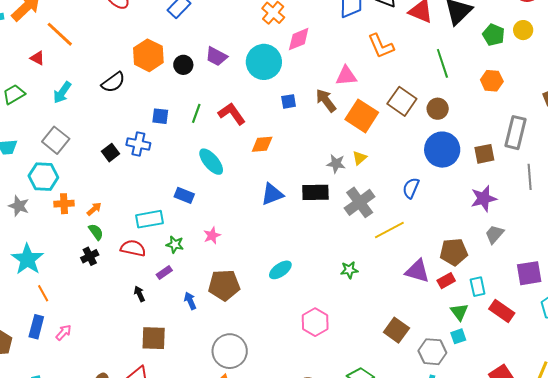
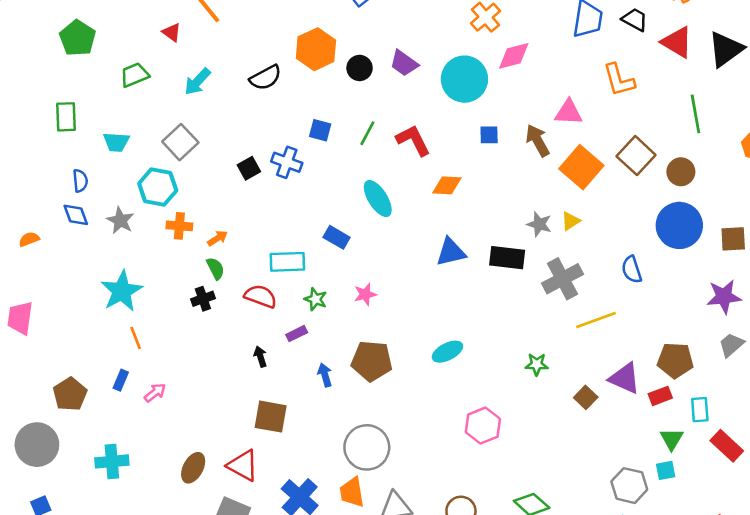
blue semicircle: (411, 188) -> (632, 270), turned -50
blue rectangle: (36, 327) -> (121, 380), size x0.7
brown square: (396, 330) -> (586, 397), moved, size x0.7

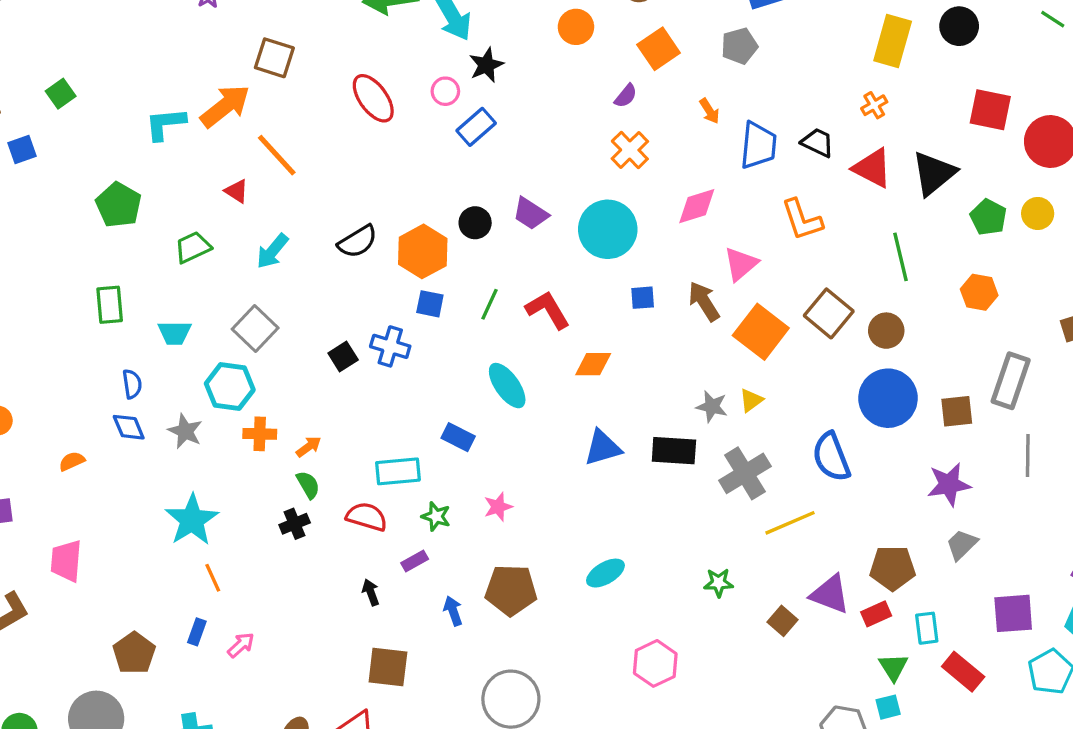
orange hexagon: (316, 49) -> (423, 251), moved
pink diamond: (514, 56) -> (697, 206), moved
pink triangle: (568, 112) -> (741, 264), turned -40
blue semicircle: (632, 270) -> (831, 457), size x1.4

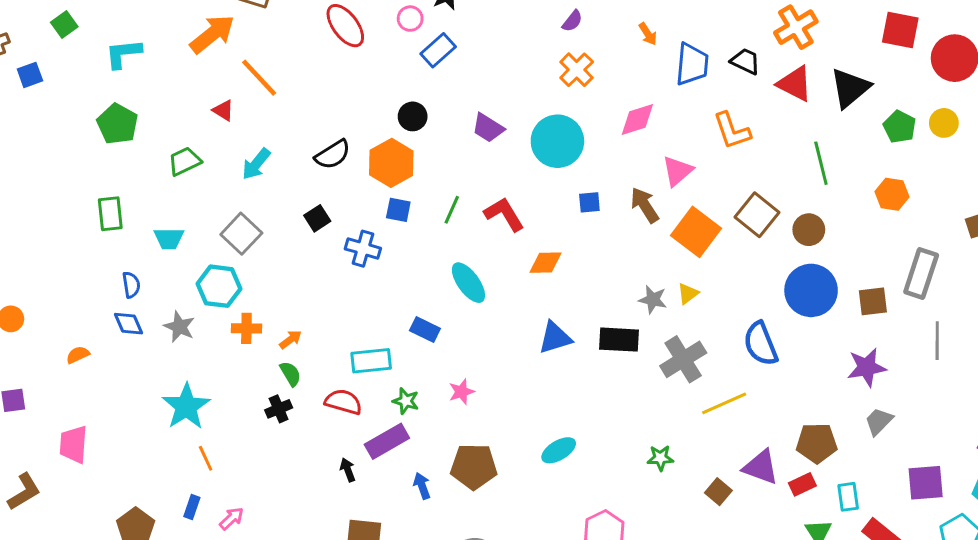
orange cross: (874, 105) -> (796, 27), size x1.8
cyan L-shape: (165, 124) -> (123, 54), moved
black circle: (475, 223) -> (413, 116), moved
black square: (343, 357) -> (317, 218), moved
purple rectangle: (415, 561) -> (387, 441), size x1.8

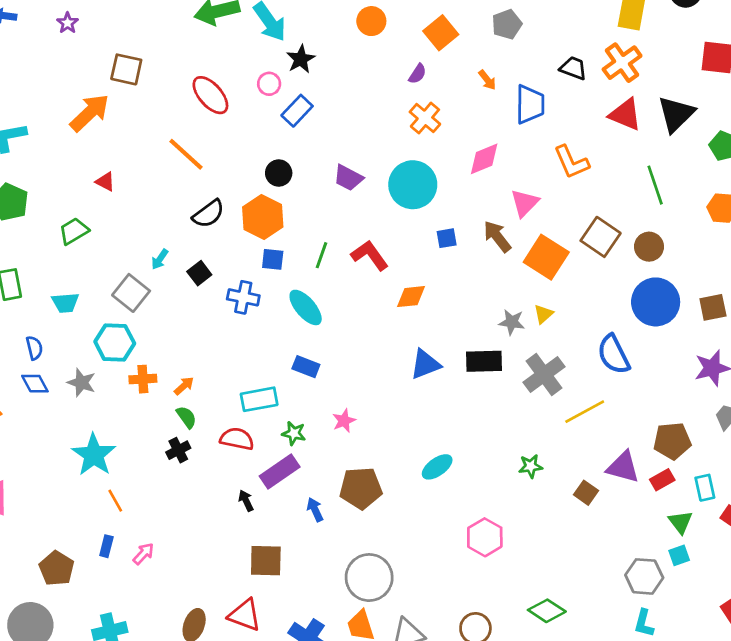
black trapezoid: (745, 61) -> (573, 68), moved
orange line: (259, 78) -> (186, 154), moved
cyan arrow: (256, 164) -> (160, 259), moved, size x0.7
cyan ellipse: (468, 283) -> (306, 307), moved

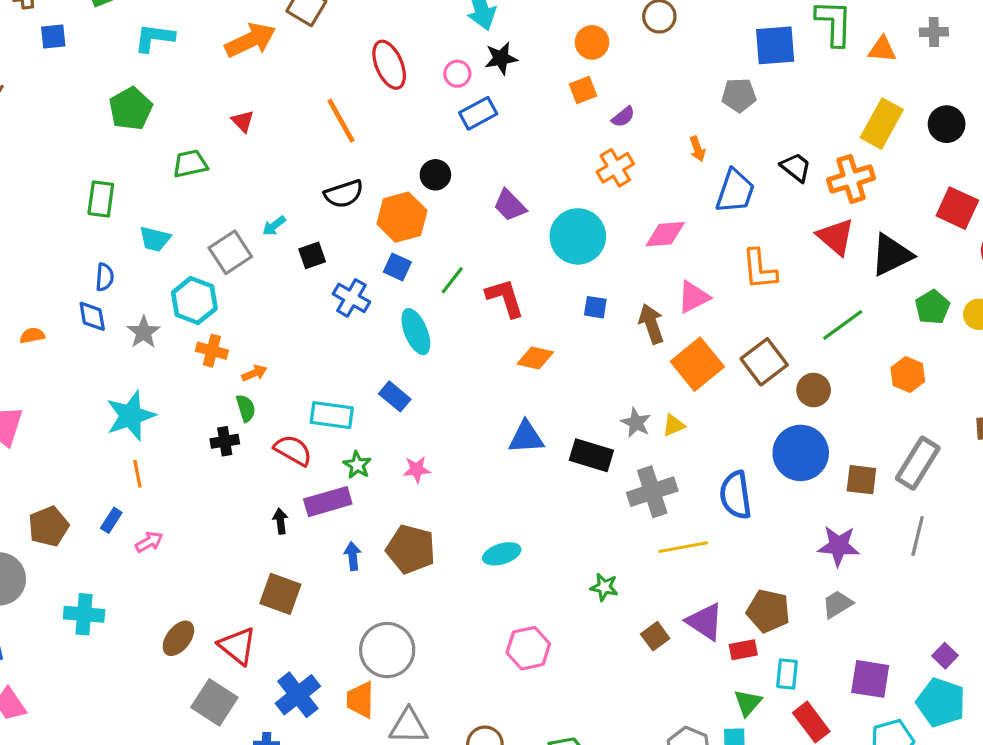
orange square: (441, 33) -> (583, 90), moved, size x0.7
green line: (655, 185) -> (843, 325), turned 54

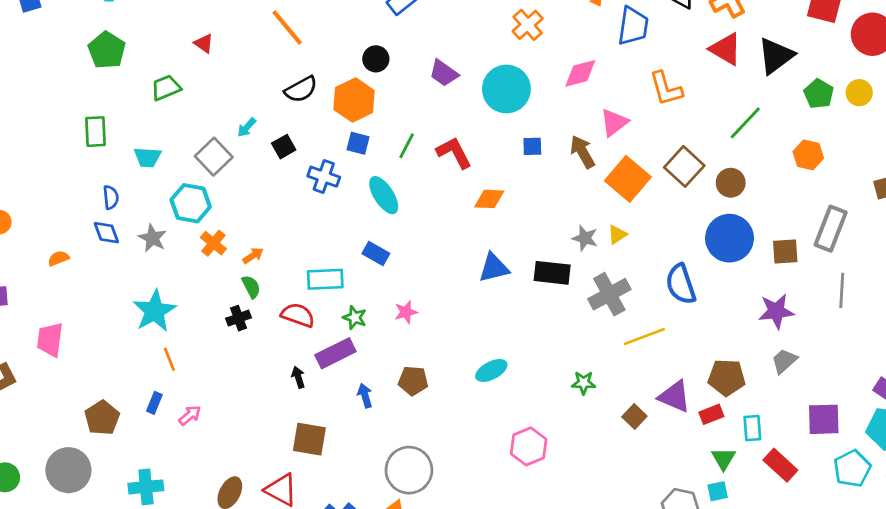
orange cross: (212, 351) -> (213, 243), turned 35
brown pentagon: (411, 549) -> (413, 381), size x0.7

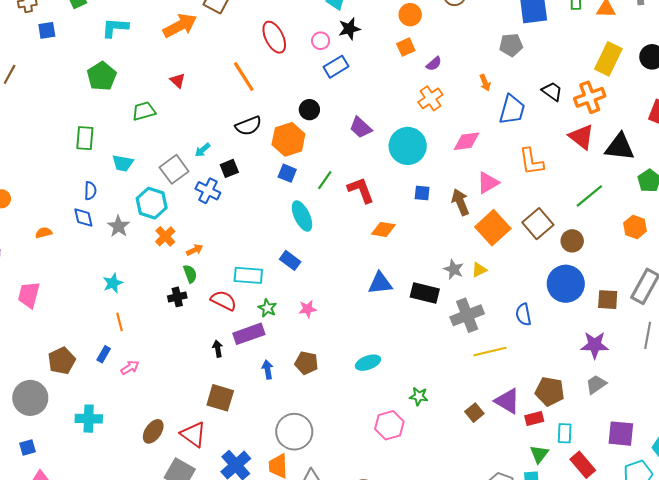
black triangle: (776, 56) -> (620, 147), turned 36
blue cross: (324, 177) -> (208, 191), moved
blue semicircle: (681, 284) -> (523, 315), size x0.7
cyan star: (155, 311) -> (113, 283), size x0.6
green star: (584, 383) -> (419, 396), moved

